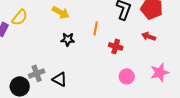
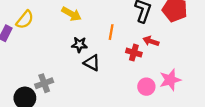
red arrow: (149, 36) -> (151, 41), moved
pink star: (160, 72) -> (170, 80), moved
black triangle: (60, 79) -> (92, 63), moved

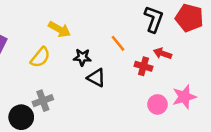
yellow arrow: (71, 14) -> (59, 29), moved
yellow semicircle: (25, 20) -> (40, 57), moved
orange line: (111, 32) -> (118, 43), turned -49

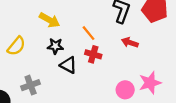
yellow arrow: (59, 29) -> (49, 20), moved
red cross: (143, 66) -> (93, 54), moved
gray cross: (43, 101) -> (31, 85), moved

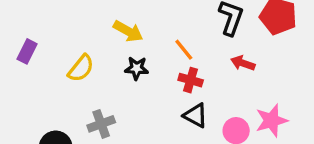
black triangle: (68, 65) -> (196, 115), moved

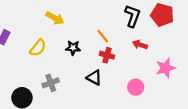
yellow arrow: (128, 31) -> (55, 18), moved
black triangle: (196, 115) -> (94, 78), moved
pink star: (271, 121) -> (165, 68), moved

